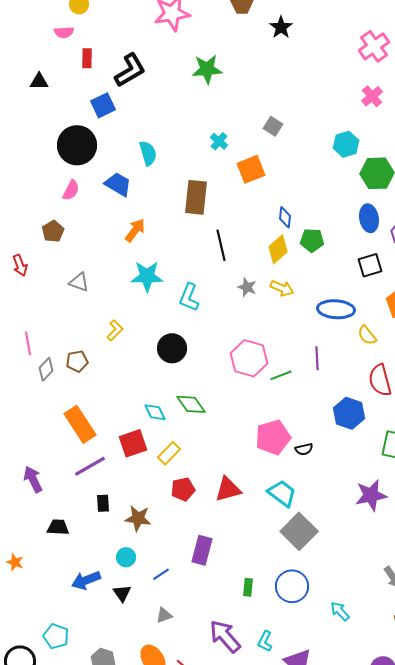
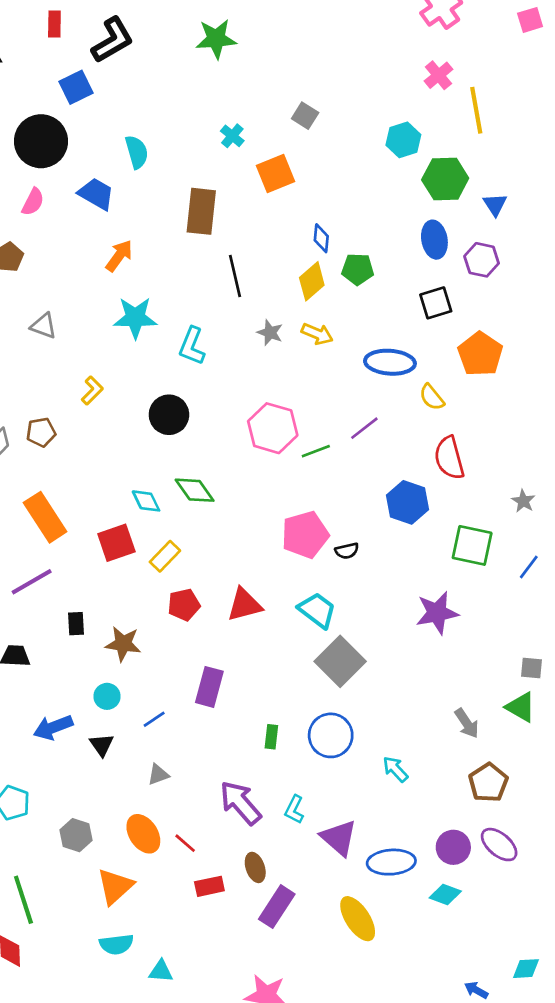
purple line: (317, 358) -> (364, 428), turned 55
purple line: (90, 466) -> (32, 582), moved

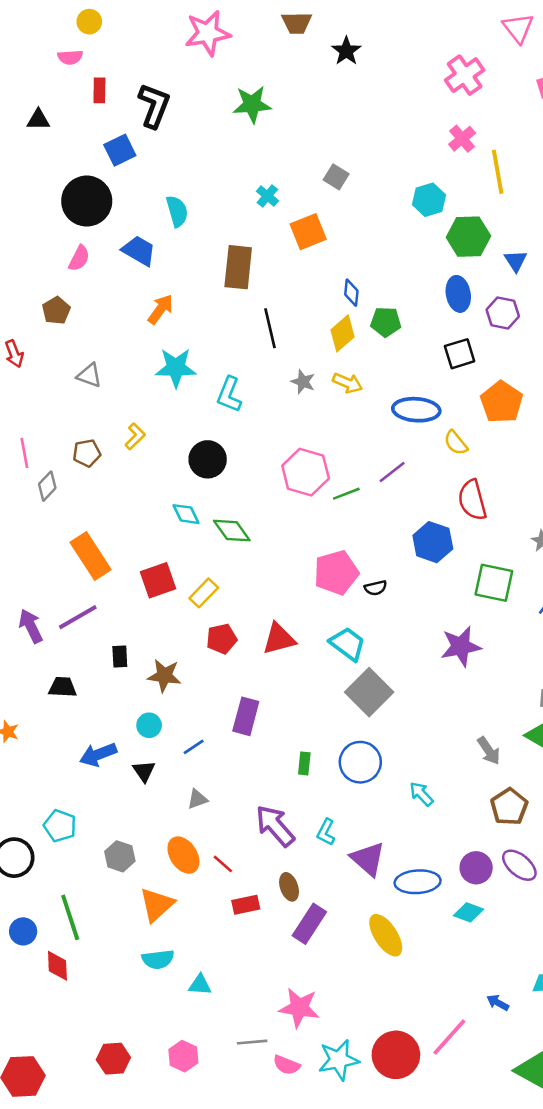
black L-shape: (112, 40) -> (154, 106), turned -39
brown pentagon: (41, 432) -> (87, 453), moved
cyan diamond: (146, 501) -> (186, 514), moved

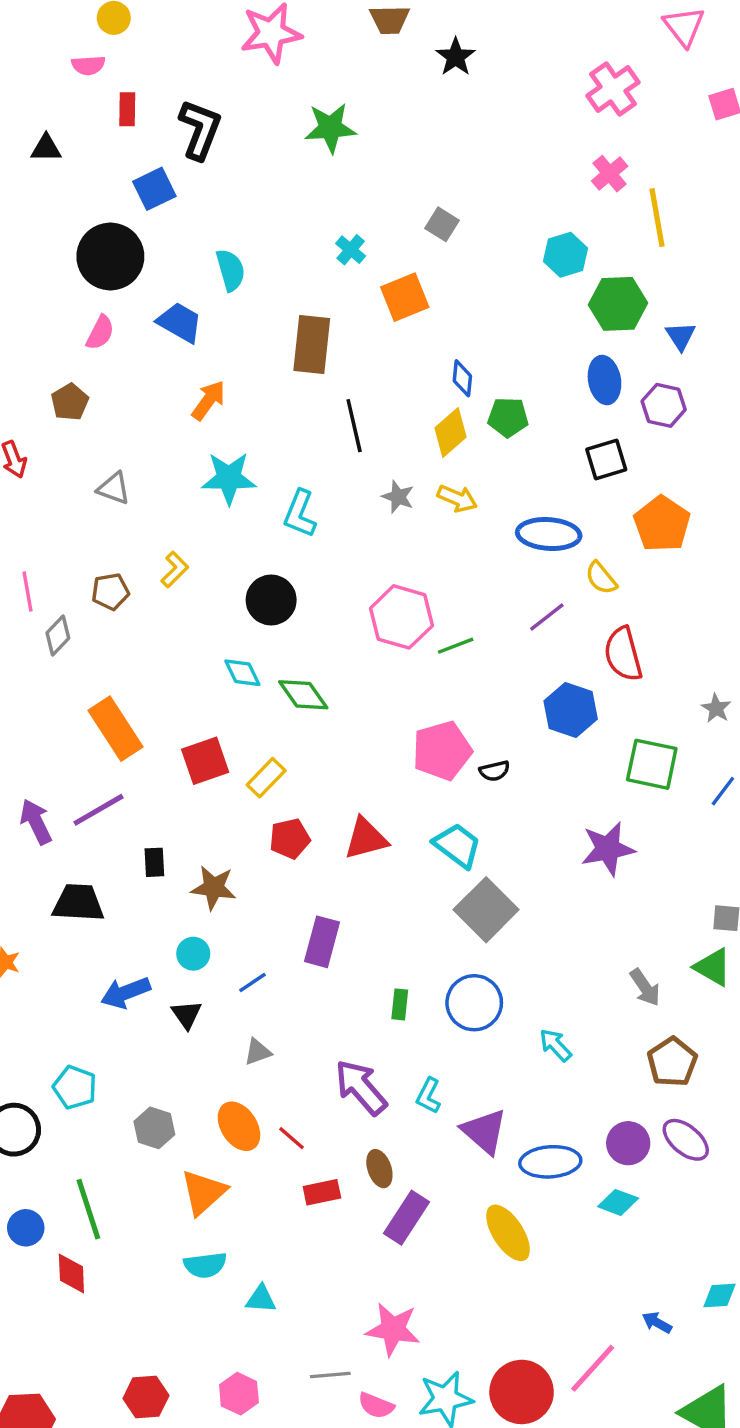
purple line: (392, 472) -> (547, 617), moved
black trapezoid: (63, 687) -> (78, 903), size x1.4

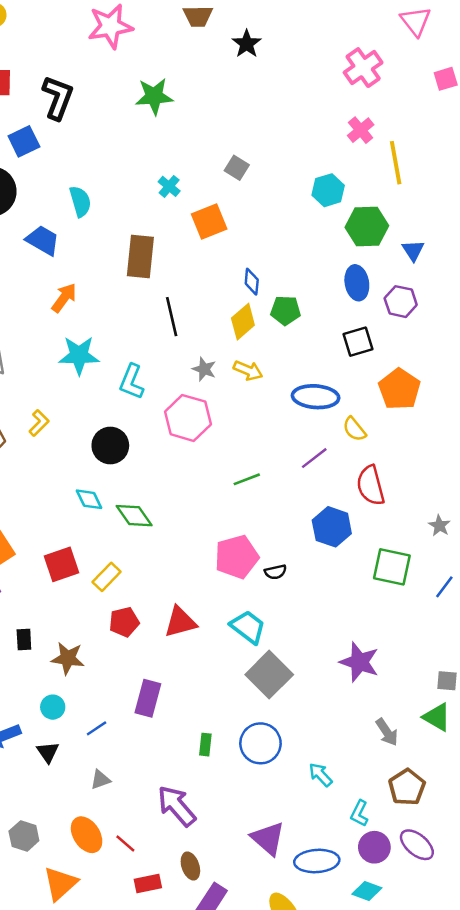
pink hexagon: (401, 617) -> (188, 418), moved
purple star: (608, 849) -> (359, 662), moved, turned 30
cyan L-shape: (428, 1096) -> (359, 813), moved

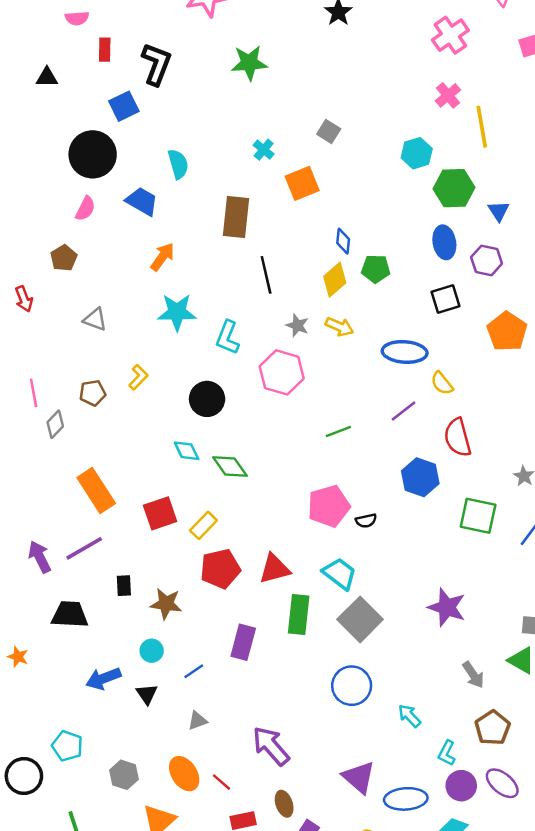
orange pentagon: (399, 389) -> (507, 331), moved
red pentagon: (124, 622) -> (220, 569), size x1.4
green rectangle: (205, 745) -> (299, 615), moved, size x1.8

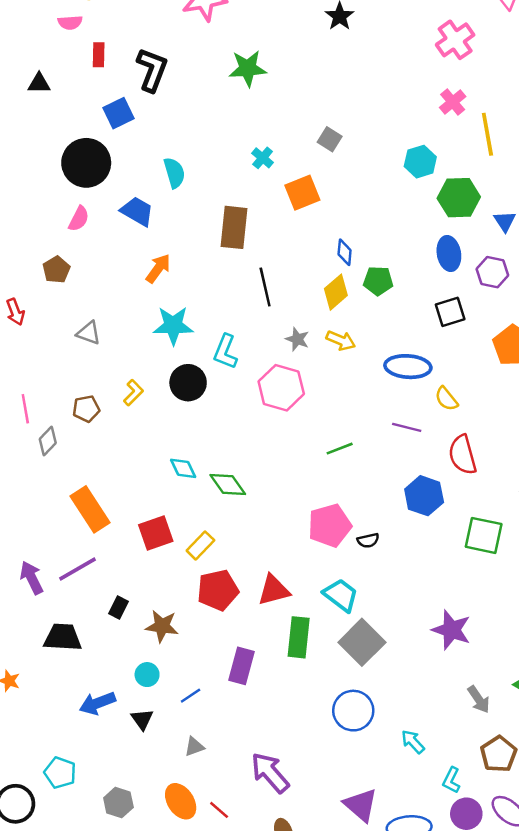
black circle: (207, 399) -> (188, 383), moved
purple line: (403, 411) -> (407, 427), turned 52
black rectangle: (124, 586) -> (118, 608), turned 30

